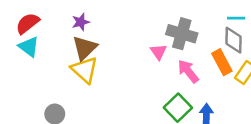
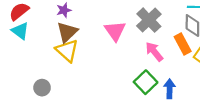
gray cross: (182, 34) -> (149, 20), turned 30
pink triangle: (158, 52) -> (115, 31), moved, size x1.5

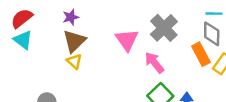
yellow triangle: (67, 51) -> (74, 61), size x0.6
pink arrow: (154, 52) -> (154, 63), moved

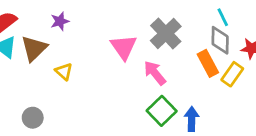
cyan line: (214, 14) -> (223, 17), turned 63
brown triangle: (74, 41) -> (34, 48), moved

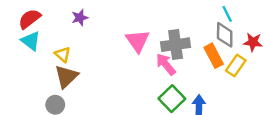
gray cross: (166, 33) -> (176, 45), moved, turned 36
brown triangle: (34, 48) -> (66, 77), moved
yellow triangle: (64, 72) -> (63, 54), moved

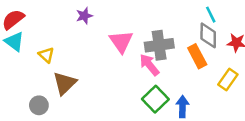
purple star: (80, 18) -> (84, 16), moved
yellow rectangle: (236, 65) -> (228, 80), moved
brown triangle: (66, 77) -> (65, 83), moved

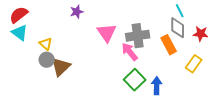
gray circle: (39, 105) -> (47, 60), moved

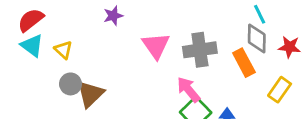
yellow triangle: (46, 44) -> (63, 50), moved
pink arrow: (130, 52) -> (189, 90), moved

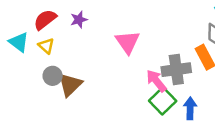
purple star: (113, 16) -> (79, 20), moved
red semicircle: (31, 20) -> (45, 20), moved
gray cross: (200, 50) -> (176, 70), moved

